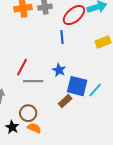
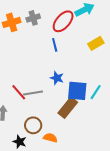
red line: (22, 67) -> (19, 92), moved, turned -60
brown rectangle: (65, 101) -> (68, 108), size x1.5
orange semicircle: (34, 128) -> (50, 138), moved

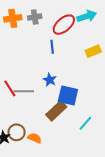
cyan line: (96, 92) -> (85, 123), moved
brown circle: (33, 125) -> (17, 132), moved

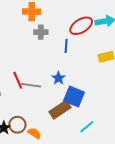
gray cross: (35, 17) -> (41, 32), moved

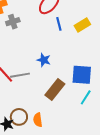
blue line: (66, 46) -> (59, 24), moved
blue square: (74, 97) -> (82, 75), moved
orange semicircle: (34, 133) -> (38, 120), turned -112

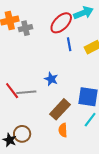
gray cross: (13, 22) -> (25, 28), moved
orange semicircle: (38, 120) -> (63, 130), moved

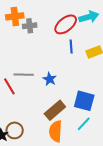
gray line: (26, 92) -> (24, 75), moved
orange semicircle: (63, 130) -> (56, 131), size x1.5

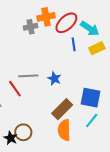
orange cross: (15, 16) -> (46, 17), moved
cyan arrow: (89, 17) -> (90, 29), moved, turned 54

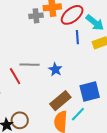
blue square: (90, 98) -> (90, 92), turned -30
cyan line: (92, 121) -> (78, 114), moved

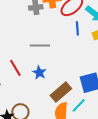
gray line: (29, 65) -> (40, 46), moved
blue star: (55, 69) -> (39, 72), moved

